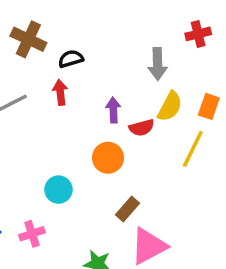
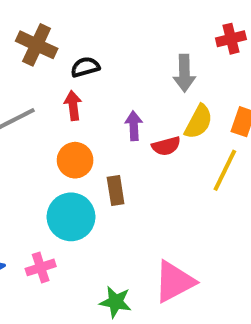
orange circle: (108, 158) -> (75, 160), moved
cyan circle: (58, 190) -> (71, 217), size x1.5
brown rectangle: (127, 209) -> (116, 191), moved, turned -50

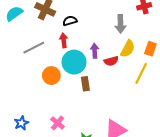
orange circle: (75, 160) -> (51, 76), moved
cyan circle: (71, 217) -> (74, 62), moved
pink cross: (41, 267) -> (57, 123), moved, turned -32

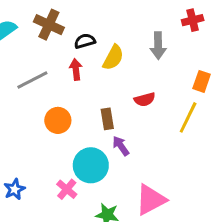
yellow semicircle: (128, 49) -> (113, 58), moved
purple arrow: (95, 51) -> (121, 146), moved, turned -32
cyan circle: (74, 62) -> (91, 165), moved
brown rectangle: (85, 84) -> (107, 119), moved

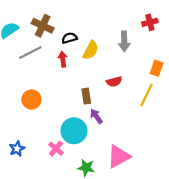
gray line: (32, 80) -> (30, 53), moved
orange circle: (58, 120) -> (31, 99), moved

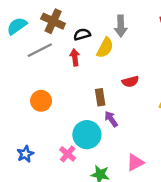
gray arrow: (124, 41) -> (121, 26), moved
pink triangle: (119, 156) -> (135, 162), size x0.7

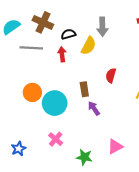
gray line: (40, 50) -> (31, 48), turned 30
red semicircle: (130, 82) -> (111, 75), turned 120
cyan circle: (87, 135) -> (55, 103), moved
blue star: (25, 154) -> (19, 149), moved

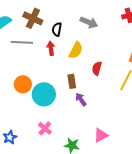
gray arrow: (102, 27) -> (89, 22), turned -66
black semicircle: (68, 34) -> (57, 29), turned -64
yellow semicircle: (89, 46) -> (76, 50), moved

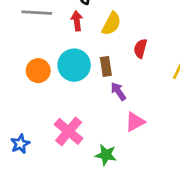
cyan circle: (44, 94) -> (74, 65), moved
pink cross: (45, 128) -> (69, 131), size x1.5
pink triangle: (101, 135) -> (135, 122), moved

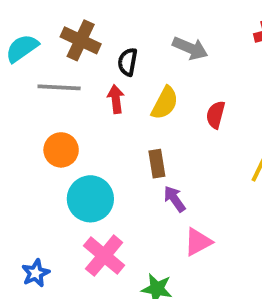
red semicircle: (140, 49) -> (216, 115), moved
cyan circle: (74, 65) -> (90, 199), moved
orange circle: (38, 71) -> (61, 150), moved

